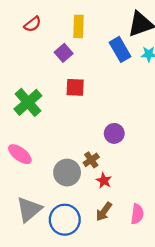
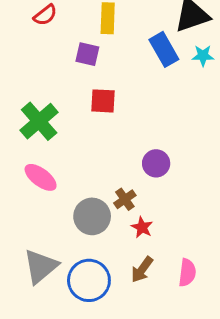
purple square: (64, 53) -> (87, 54), turned -36
pink ellipse: (20, 154) -> (41, 177), moved

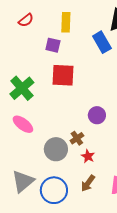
red square: (103, 101) -> (63, 75), size x1.4

